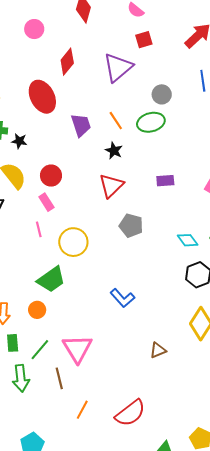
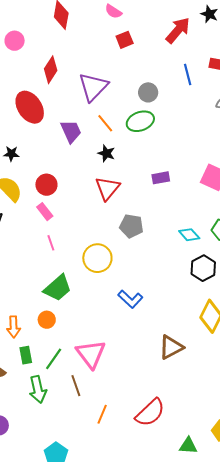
purple triangle: (118, 67) -> (93, 87), moved
pink line: (39, 229) -> (51, 243), moved
yellow circle: (73, 242) -> (97, 258), moved
brown triangle: (158, 350) -> (171, 347), size x1.5

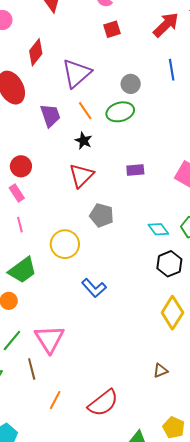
brown triangle: (171, 347) -> (160, 371), moved, size x0.6

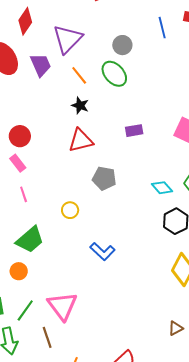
green ellipse: (120, 112) -> (114, 74), turned 68
purple trapezoid: (50, 115) -> (41, 65), moved
red triangle: (81, 176) -> (81, 141), turned 36
yellow circle: (65, 244) -> (70, 210), size x0.6

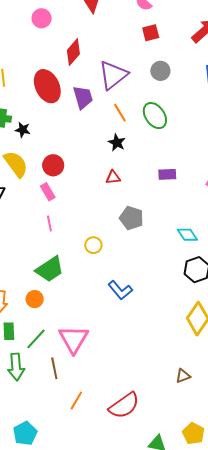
gray circle: (122, 45) -> (160, 71), moved
red triangle: (81, 141) -> (113, 177), size x0.6

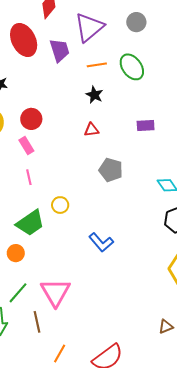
orange line: (120, 113) -> (97, 65), turned -66
yellow circle: (93, 245) -> (60, 205), moved

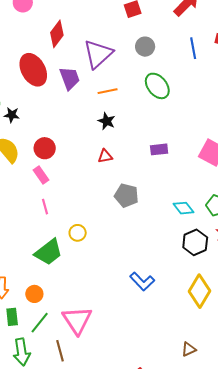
green ellipse: (132, 67) -> (157, 86), moved
blue L-shape: (101, 242) -> (142, 281), moved
orange circle: (16, 253) -> (34, 294), moved

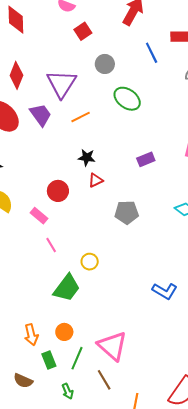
black star: (107, 121) -> (87, 158), moved
red circle: (45, 148) -> (58, 191), moved
green arrow: (22, 352) -> (68, 391), size x0.6

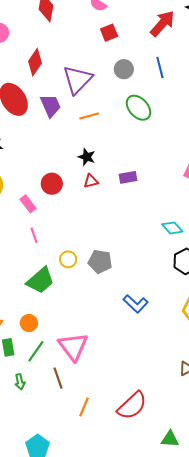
blue line: (152, 53) -> (160, 67), moved
purple rectangle: (146, 159) -> (128, 177), moved
gray pentagon: (127, 212) -> (100, 261), moved

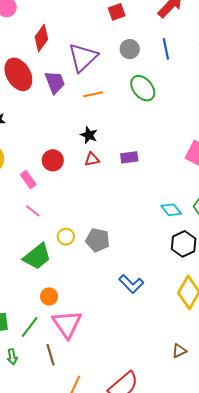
pink line: (34, 235) -> (33, 211), turned -35
orange circle: (29, 323) -> (49, 296), moved

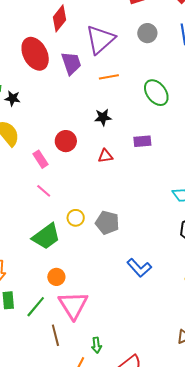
green ellipse: (143, 88) -> (156, 93), moved
black star: (89, 135) -> (103, 117), turned -30
red triangle: (92, 159) -> (105, 156), moved
green arrow: (12, 357) -> (97, 345), moved

